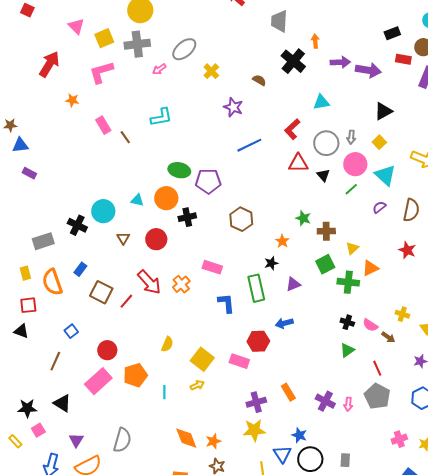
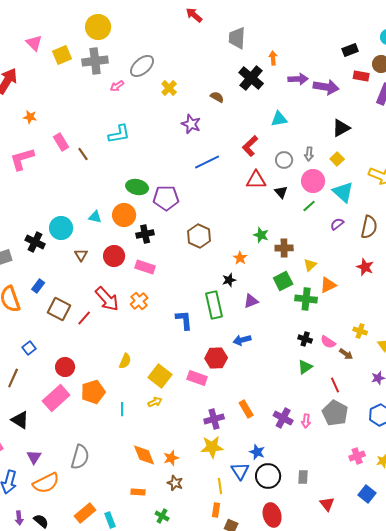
pink L-shape: (101, 72) -> (22, 159), moved
gray circle: (326, 143) -> (284, 160), size x0.7
pink rectangle: (212, 267) -> (145, 267), moved

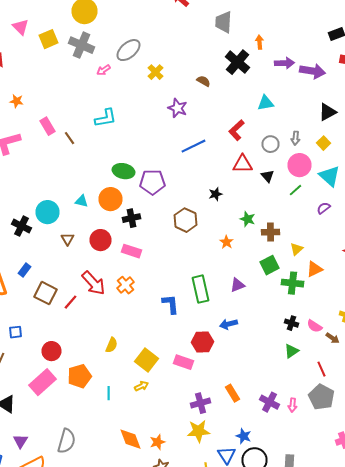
gray cross: (95, 61) -> (82, 45), turned 30
black star: (229, 280) -> (216, 194), moved
blue square: (29, 348) -> (16, 332), turned 32

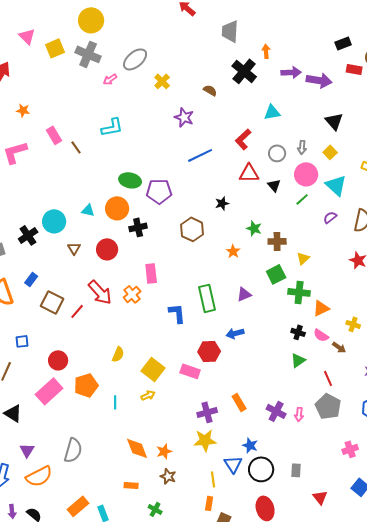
black triangle: (328, 112) -> (334, 121), turned -42
black cross: (22, 226) -> (28, 235), turned 30
pink rectangle: (132, 251) -> (151, 273), moved, turned 66
orange triangle: (314, 269) -> (321, 308), moved

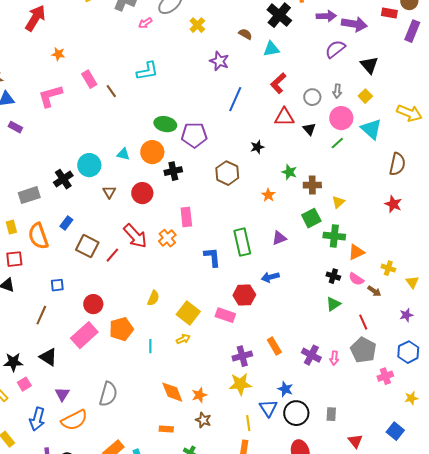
cyan triangle: (272, 112) -> (271, 49), moved
blue line: (200, 155) -> (235, 99), turned -40
purple semicircle: (330, 217) -> (335, 49), moved, size x1.5
pink cross: (350, 449) -> (385, 376), moved

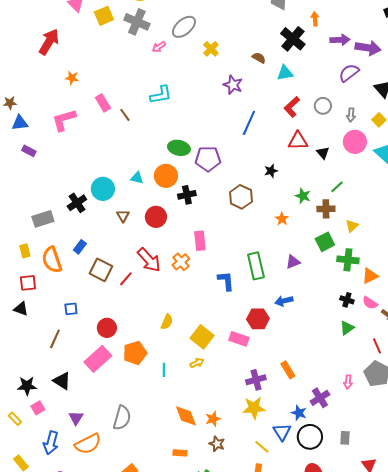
gray circle: (312, 97) -> (323, 106), moved
green line: (337, 143) -> (337, 187), moved
purple cross: (311, 355) -> (320, 398), moved, turned 30
yellow line: (248, 423) -> (262, 447), turned -42

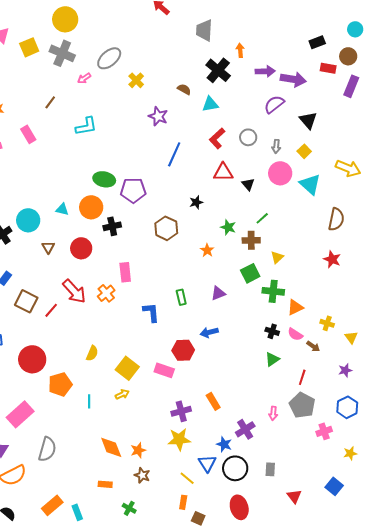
brown line: (125, 115) -> (50, 102), moved, turned 72
green rectangle: (256, 266) -> (181, 297), size x0.6
red circle: (107, 328) -> (32, 359), size x1.4
red line: (377, 346) -> (302, 377), turned 42
pink rectangle: (98, 359) -> (20, 414), moved

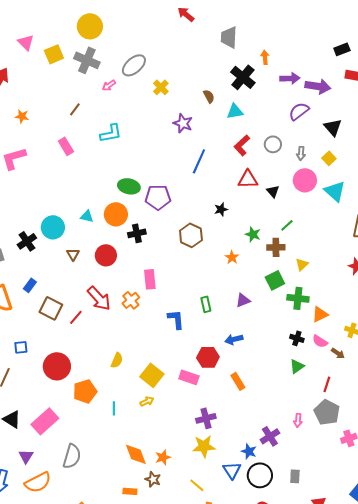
brown semicircle: (184, 89) -> (209, 96), turned 32
pink rectangle: (28, 134) -> (66, 146), moved
orange rectangle: (213, 401) -> (238, 381), moved
brown star: (142, 475) -> (153, 479), moved
yellow line: (187, 478) -> (197, 485), moved

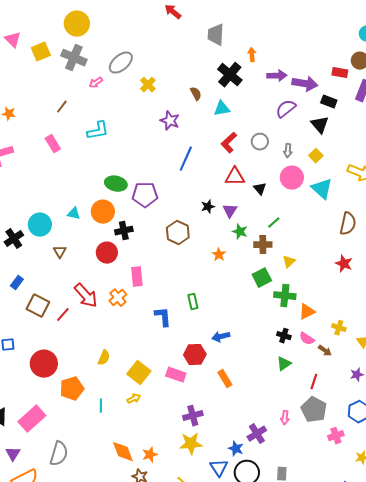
black rectangle: (342, 49) -> (329, 102), moved, turned 42
red circle: (106, 255) -> (107, 253), moved
purple triangle: (243, 300) -> (230, 211), moved, turned -35

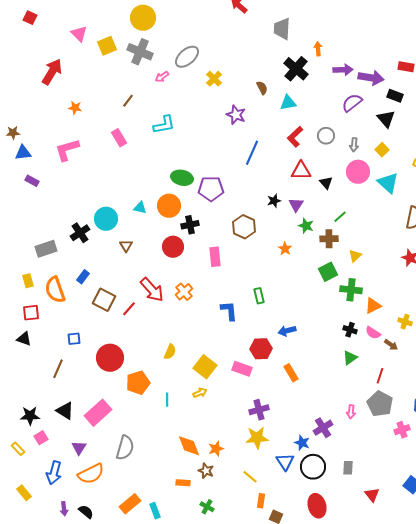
pink rectangle: (137, 277) -> (215, 257), moved

